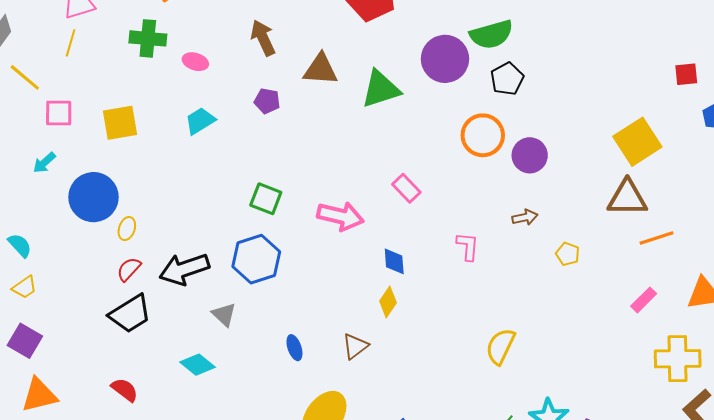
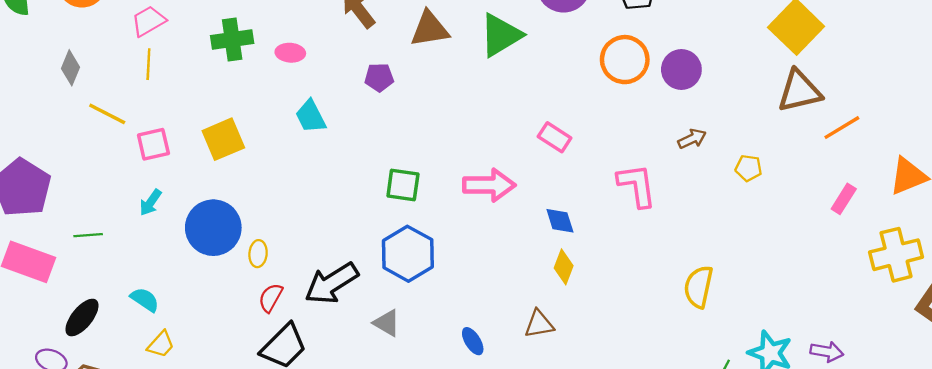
cyan trapezoid: (200, 121) -> (311, 116), turned -72
pink L-shape: (468, 246) -> (637, 185), size x1.4
brown triangle: (355, 346) -> (539, 324), turned 40

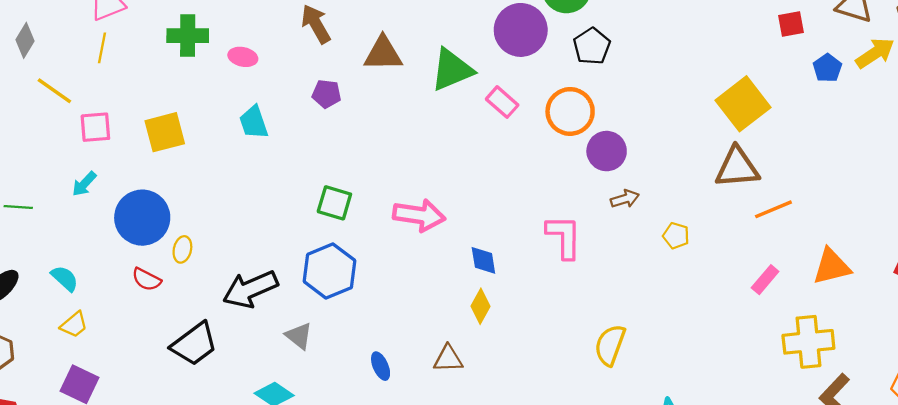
purple circle: (681, 69) -> (607, 151), moved
pink rectangle: (555, 137) -> (502, 102), moved
red semicircle: (271, 298) -> (146, 279), moved, turned -100

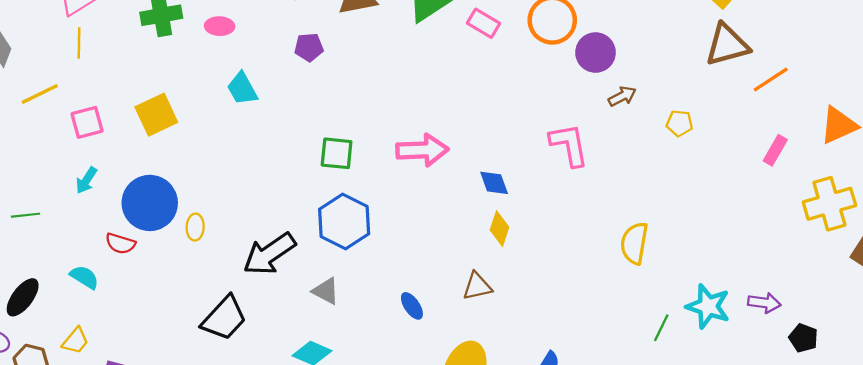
yellow line: (54, 91) -> (40, 94), turned -51
red semicircle: (146, 279) -> (120, 244), moved
yellow trapezoid: (74, 325) -> (75, 341), moved

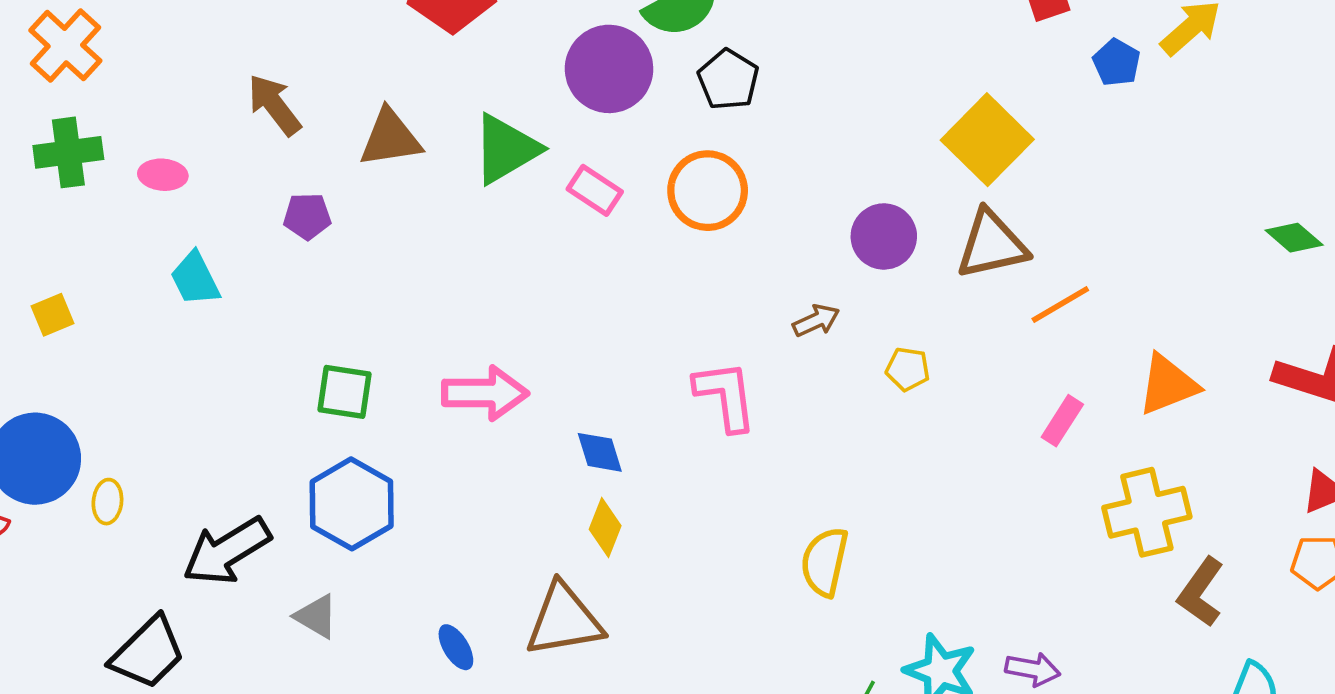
purple circle: (595, 53) -> (884, 236), moved
yellow square: (156, 115) -> (53, 315), size x0.6
brown triangle: (477, 286) -> (564, 620), size x1.6

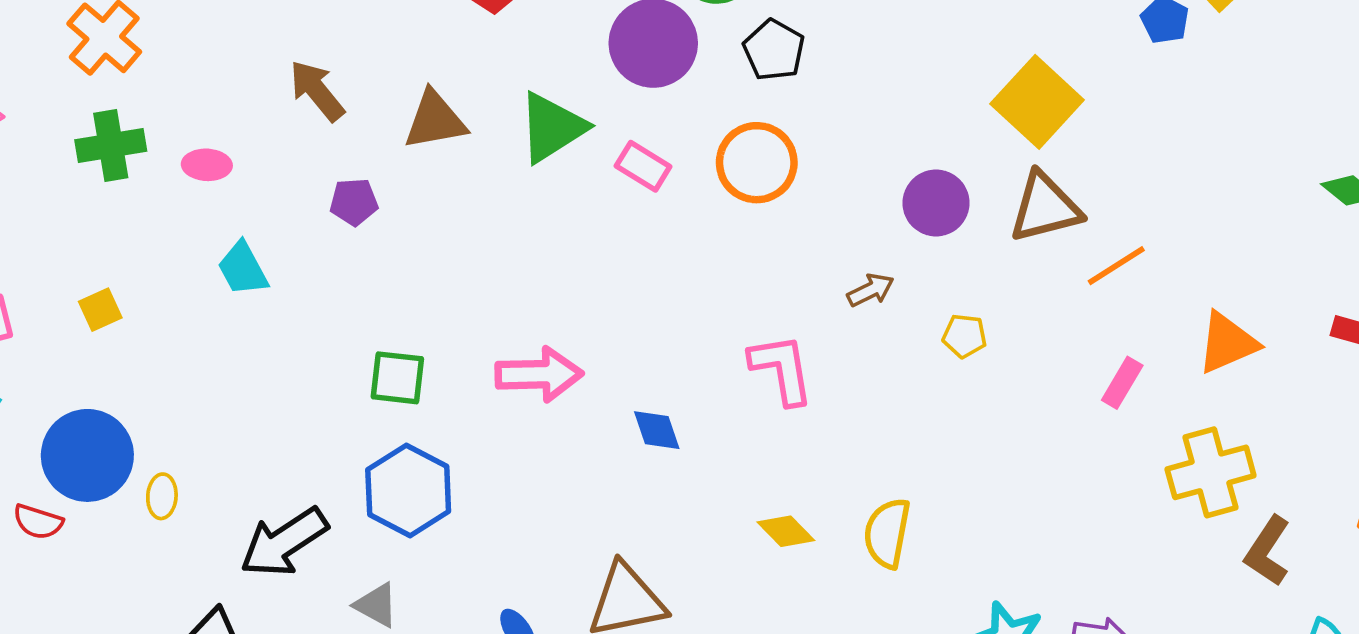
yellow diamond: (605, 528) -> (786, 531), moved, turned -64

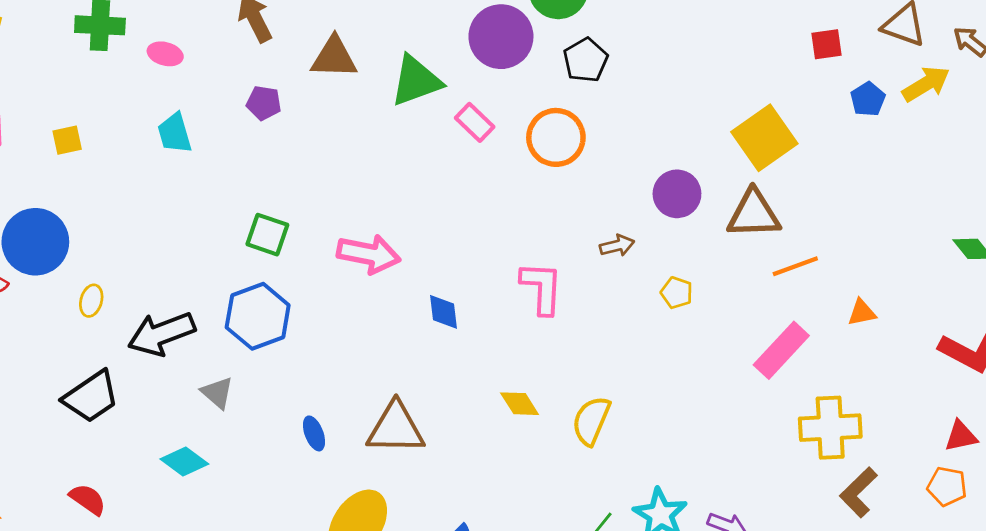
orange triangle: (1227, 343) -> (862, 313), moved, size x0.6
pink rectangle: (1122, 383) -> (781, 350), size x1.6
yellow ellipse: (162, 496) -> (91, 301), moved

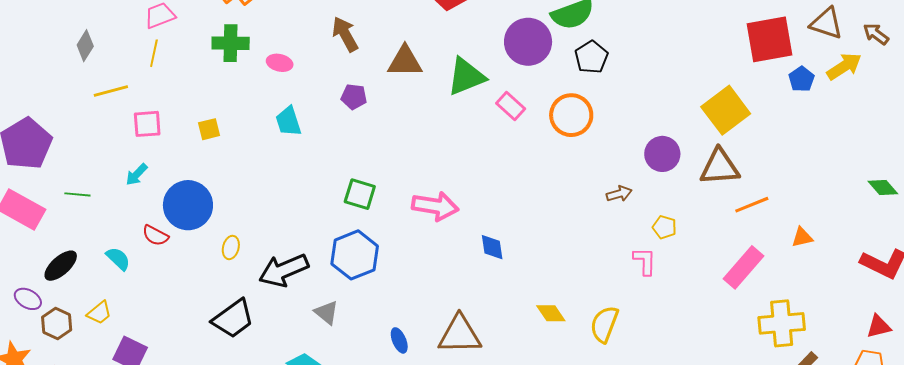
red square: (827, 44) -> (769, 39), size x2.0
pink L-shape: (542, 288) -> (645, 261), moved, size x0.7

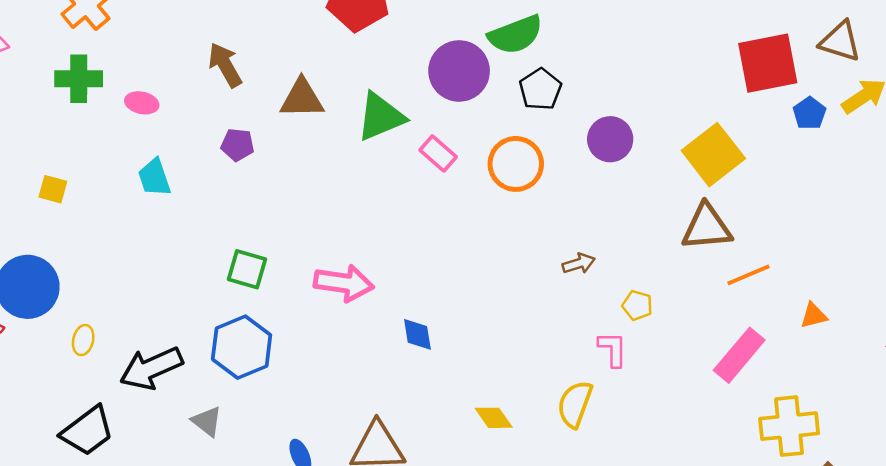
yellow square: (209, 129) -> (53, 189), turned 30
purple circle: (662, 154) -> (610, 139), moved
yellow semicircle: (604, 324) -> (575, 404), moved

